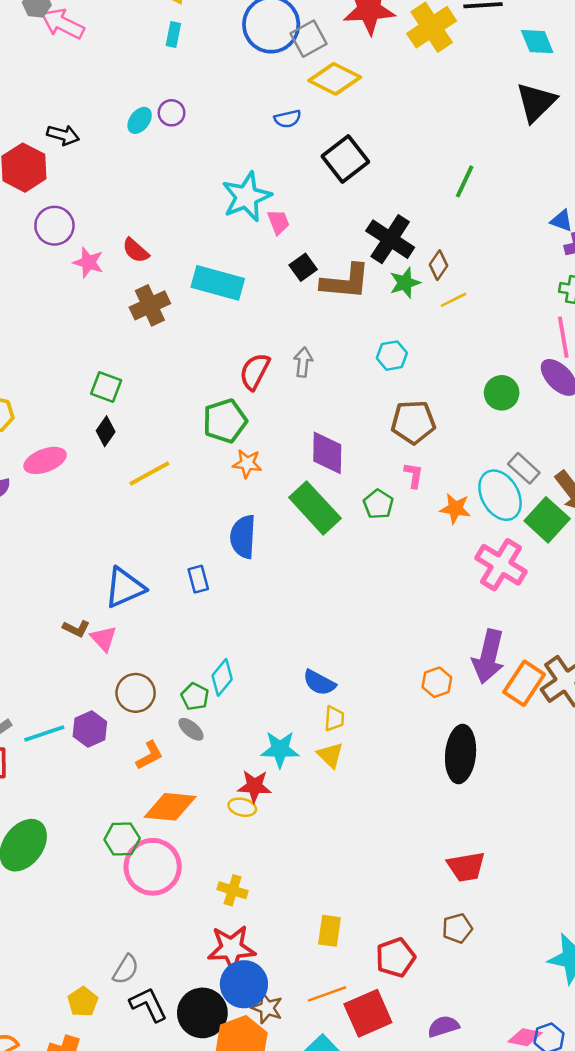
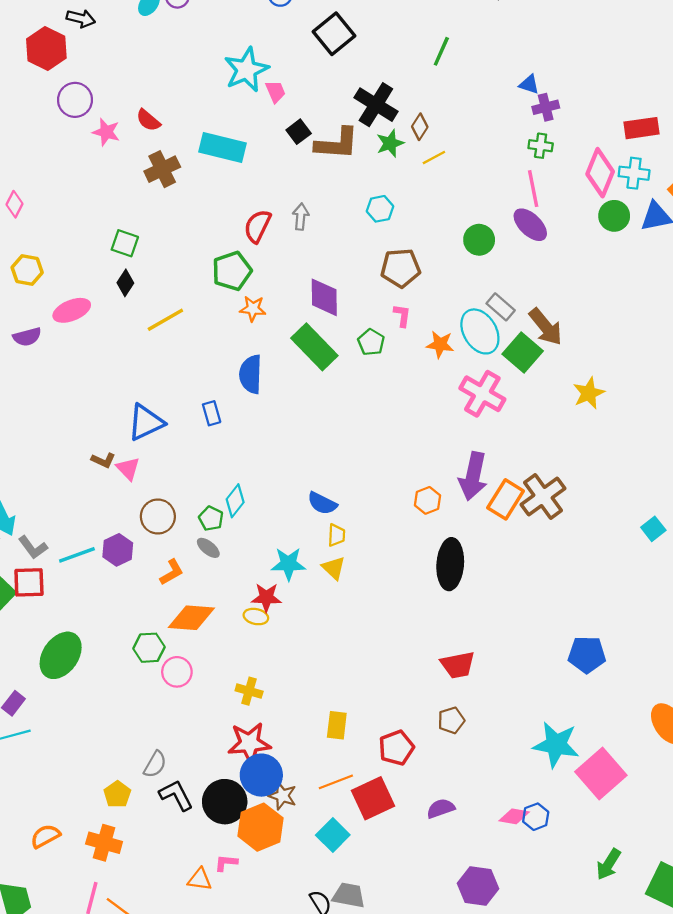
pink circle: (153, 867) -> (177, 672), size x0.6

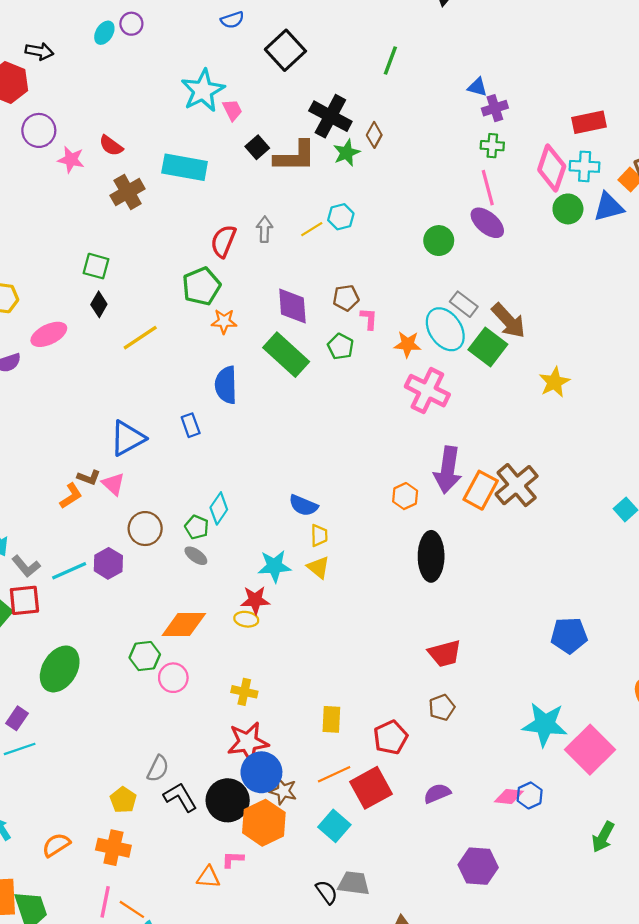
yellow line: (434, 158) -> (312, 229), moved
brown pentagon: (401, 268) -> (346, 298), moved, size x0.7
pink cross: (482, 394) -> (427, 391), moved
orange L-shape: (172, 572) -> (71, 496), moved

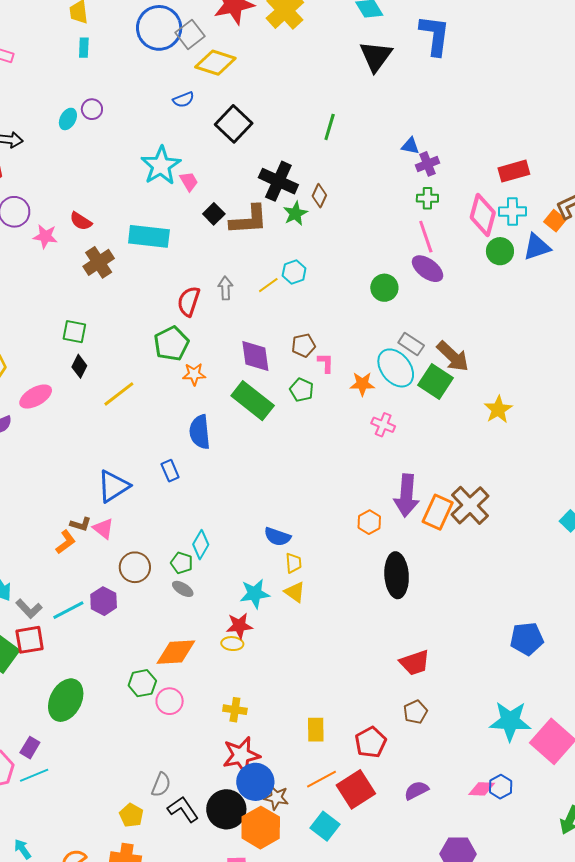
pink cross: (427, 391) -> (383, 425), size x0.6

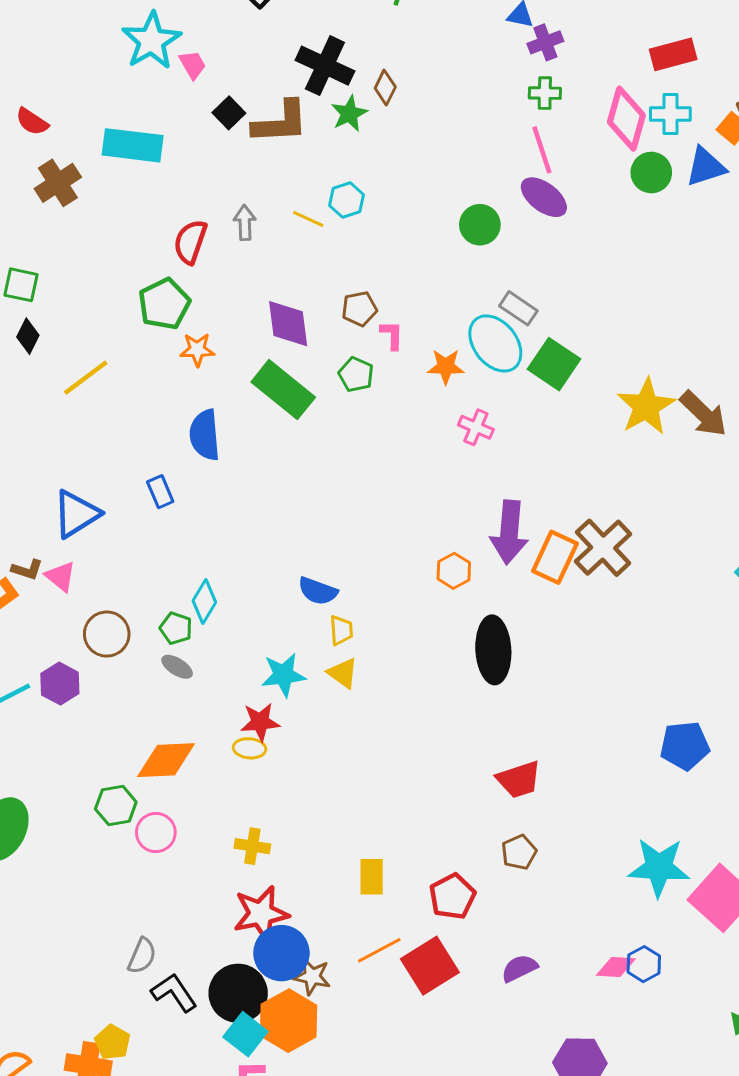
yellow line: (268, 285) -> (308, 219), turned 60
brown arrow: (453, 356) -> (703, 414), moved
yellow star: (498, 409) -> (646, 406), size x1.4
yellow pentagon: (131, 815) -> (112, 1042), moved
cyan square: (325, 826) -> (245, 1034), moved

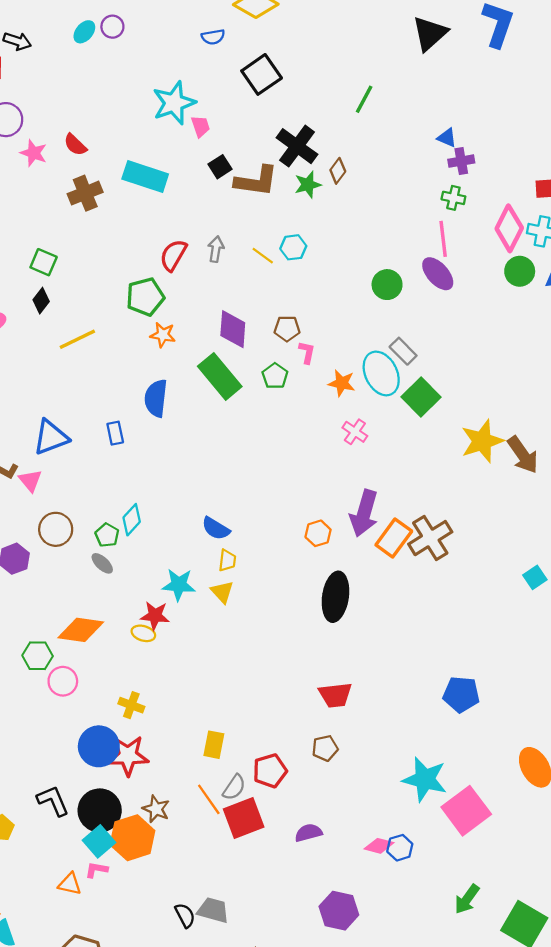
orange line: (379, 950) -> (209, 799), turned 72
blue circle: (281, 953) -> (99, 746), moved
gray semicircle: (142, 956) -> (234, 787), moved

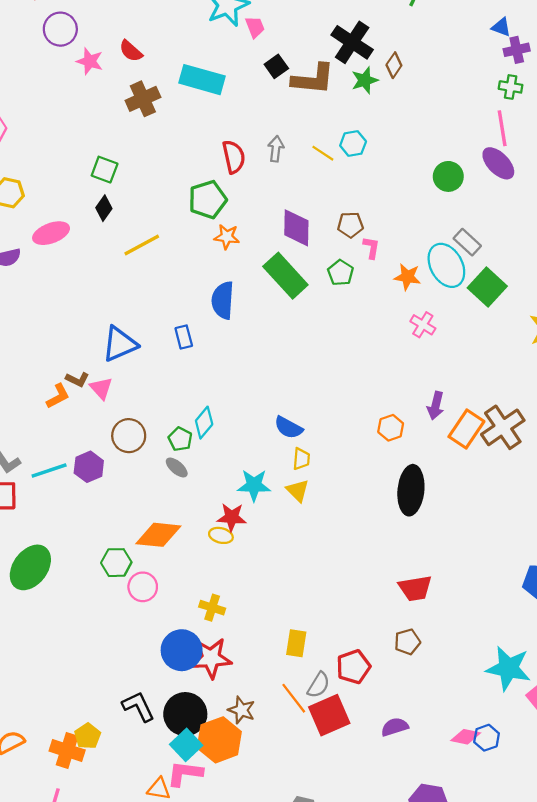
red semicircle: (173, 255) -> (234, 157), turned 140
purple arrow: (364, 513) -> (436, 406), size x0.6
pink L-shape: (96, 870) -> (185, 773), size x1.6

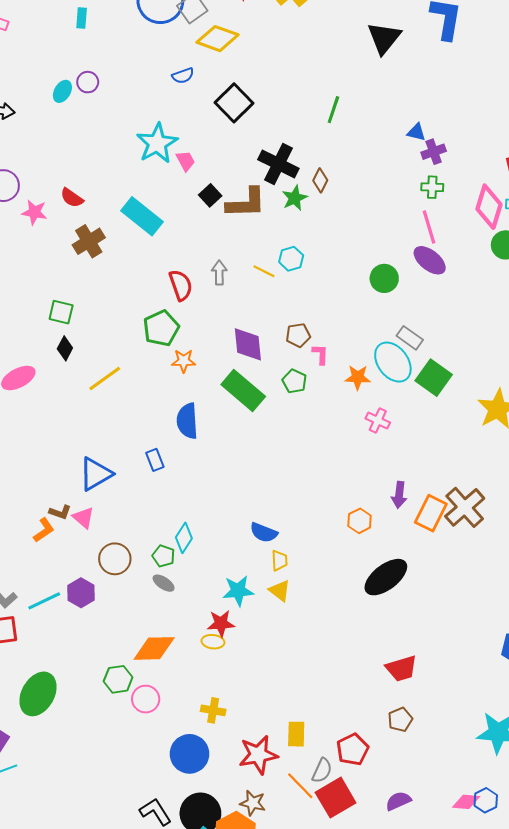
cyan rectangle: (202, 80) -> (142, 216), turned 30
black ellipse: (411, 490) -> (386, 577), turned 54
red star: (211, 658) -> (258, 755), moved

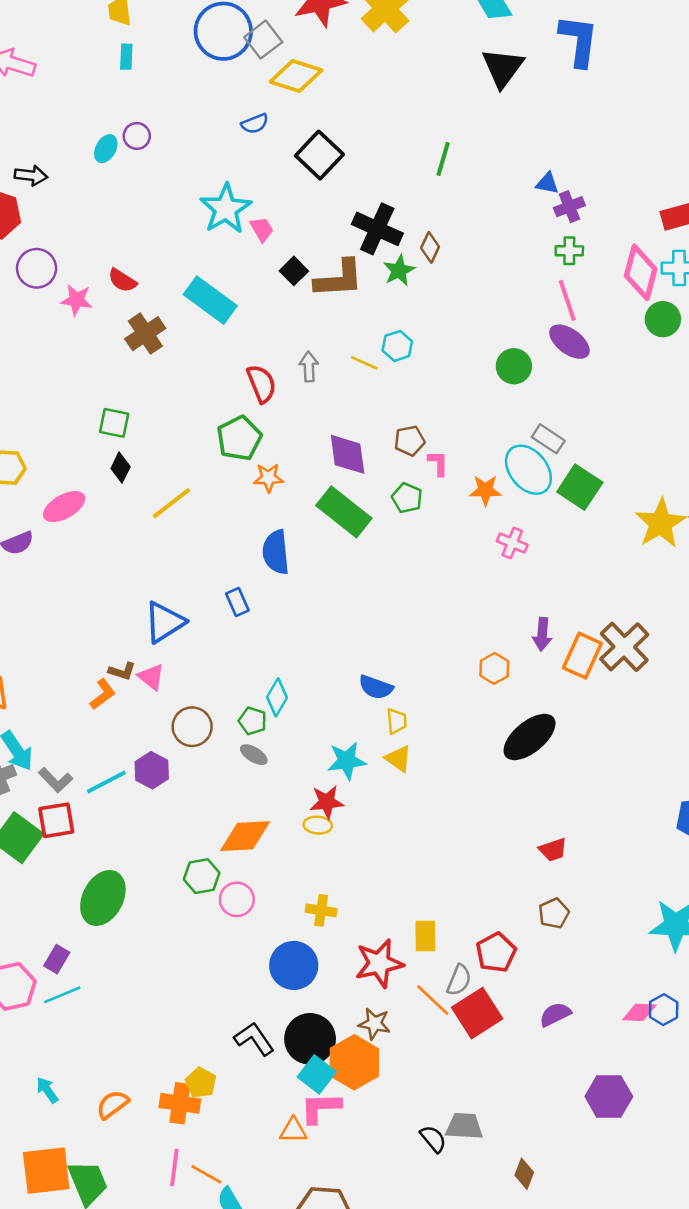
red trapezoid: (401, 668) -> (553, 850), size x0.7

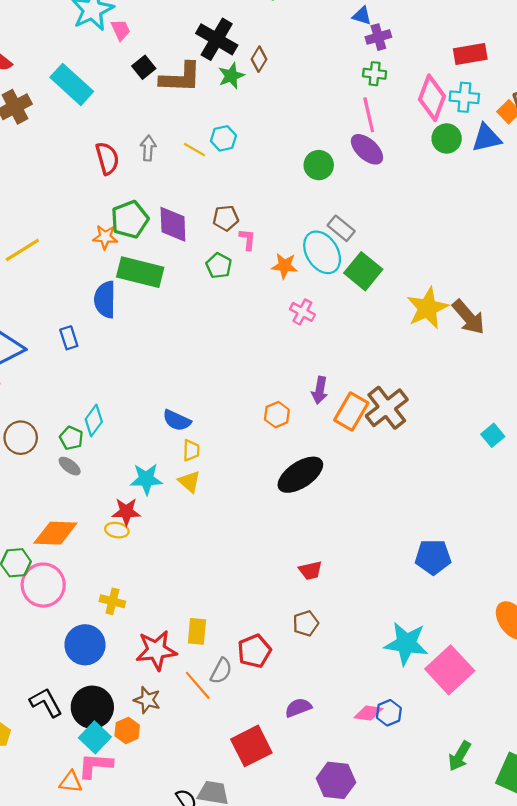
green pentagon: (239, 438) -> (130, 219), moved
green rectangle: (344, 512) -> (140, 272), moved, turned -30
pink circle: (237, 899) -> (43, 585), size x1.5
red square: (477, 1013) -> (251, 746), moved
orange hexagon: (354, 1062) -> (127, 730), size x0.6

